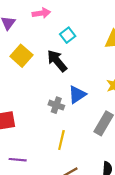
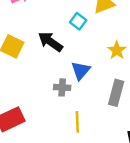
cyan square: (68, 35) -> (78, 21), moved

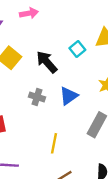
gray cross: (62, 87) -> (37, 97), moved

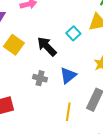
yellow line: (54, 143) -> (68, 112), moved

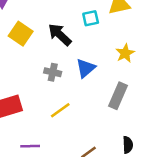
cyan square: (73, 33) -> (91, 18), turned 32
yellow line: (68, 112) -> (60, 110), moved, turned 48

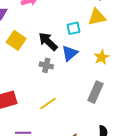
blue triangle: (86, 68) -> (70, 53), moved
gray cross: (53, 72) -> (46, 65), moved

